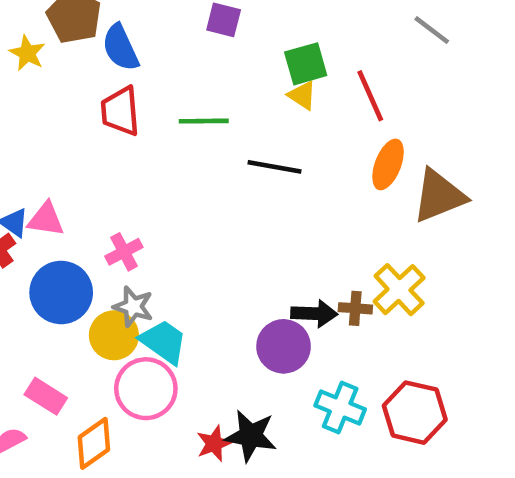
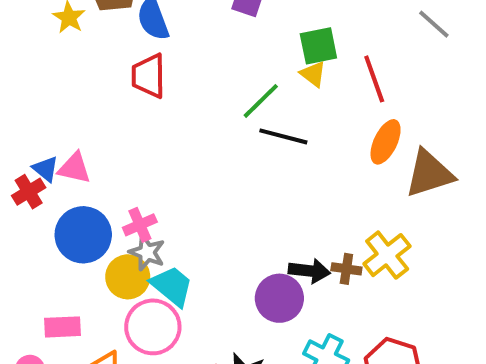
green line: (204, 121) -> (261, 101), moved, turned -48
pink cross: (124, 252) -> (140, 225), moved
pink rectangle: (46, 396) -> (62, 327), turned -39

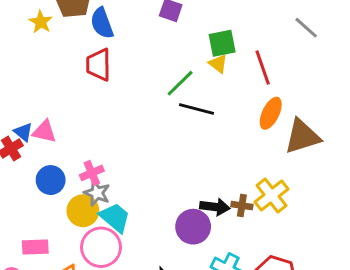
blue circle: (83, 235) -> (51, 180), size x0.7

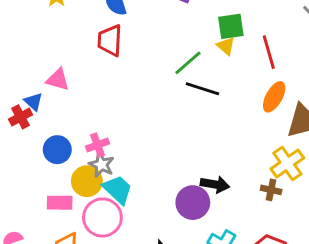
pink triangle: (44, 131) -> (58, 80), moved
yellow cross: (271, 196) -> (287, 163), moved
brown cross: (242, 206) -> (271, 190), moved
pink rectangle: (35, 247) -> (60, 203), moved

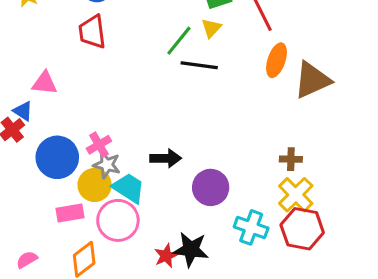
yellow triangle: (226, 46) -> (211, 28), moved, turned 42
blue circle: (57, 150) -> (57, 157), size x1.4
yellow cross: (287, 163) -> (296, 195), moved
black arrow: (215, 184) -> (166, 158), moved

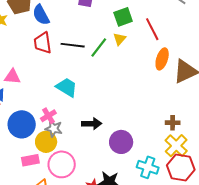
black line: (199, 65) -> (73, 45), moved
cyan trapezoid: (129, 188) -> (67, 87), moved

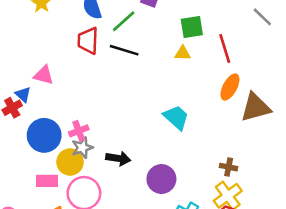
yellow triangle: (120, 39) -> (183, 53), turned 40
green line: (99, 47) -> (124, 21), moved
cyan trapezoid: (67, 87) -> (176, 117), moved
black arrow: (92, 124) -> (118, 158), moved
gray star: (54, 129) -> (82, 148), turned 30

